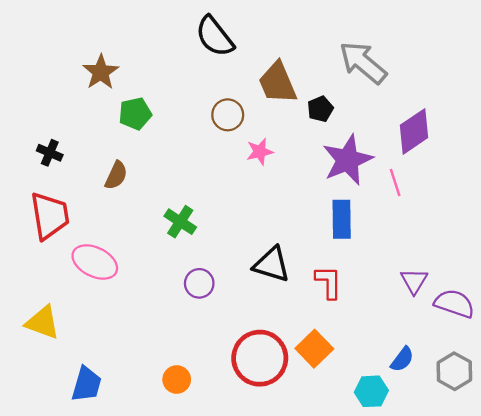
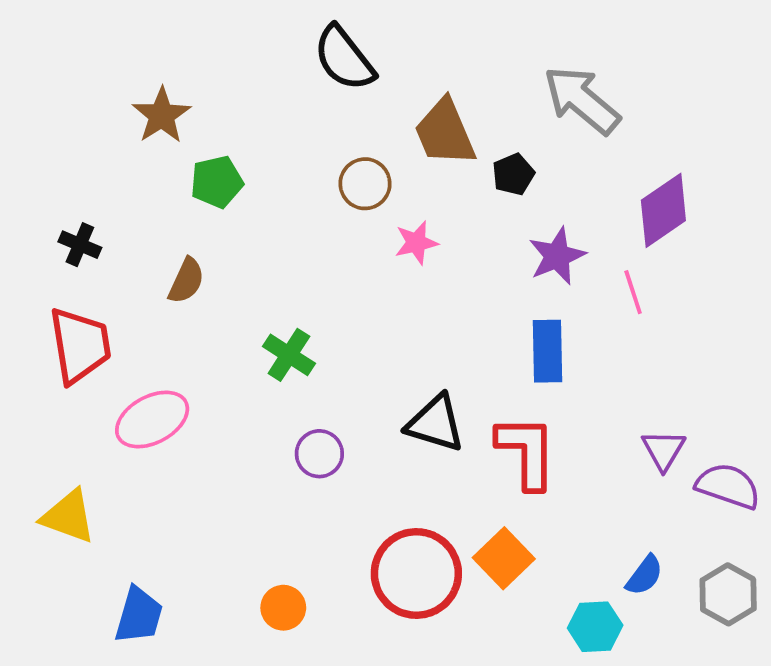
purple star: (348, 160) -> (557, 256), size x0.7
pink ellipse: (95, 262) -> (152, 420), turned -54
red L-shape: (329, 282) -> (527, 452), size x1.4

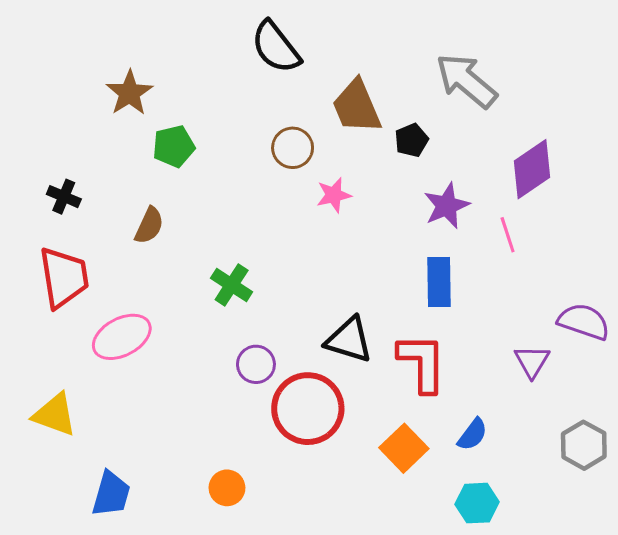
purple semicircle: (728, 486) -> (584, 322), moved
red circle: (416, 573) -> (308, 409), moved
blue semicircle: (644, 575) -> (472, 434), moved
gray hexagon: (728, 594) -> (584, 445), moved

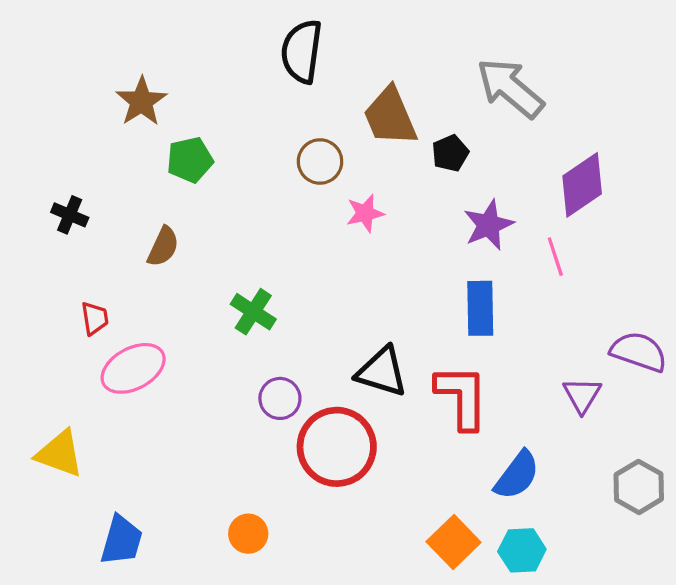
black semicircle: (276, 47) -> (302, 51), turned 46
red trapezoid: (64, 277) -> (95, 318), moved, size x0.5
blue semicircle: (472, 434) -> (517, 475), size x1.4
orange square: (404, 448) -> (454, 542), moved

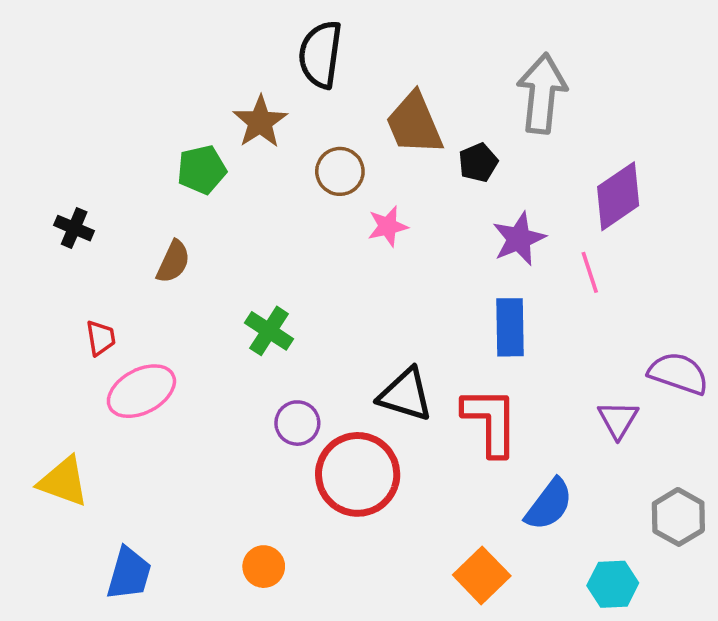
gray arrow: (510, 88) -> (542, 93), turned 56
brown star: (141, 101) -> (260, 122), moved
cyan hexagon: (522, 550) -> (613, 584), moved

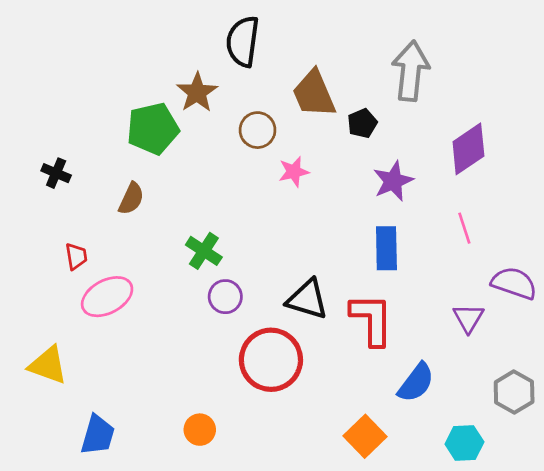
green pentagon: (202, 170) -> (153, 129), size x1.4
pink line: (590, 272) -> (464, 228), moved
purple circle: (297, 423) -> (225, 297), moved

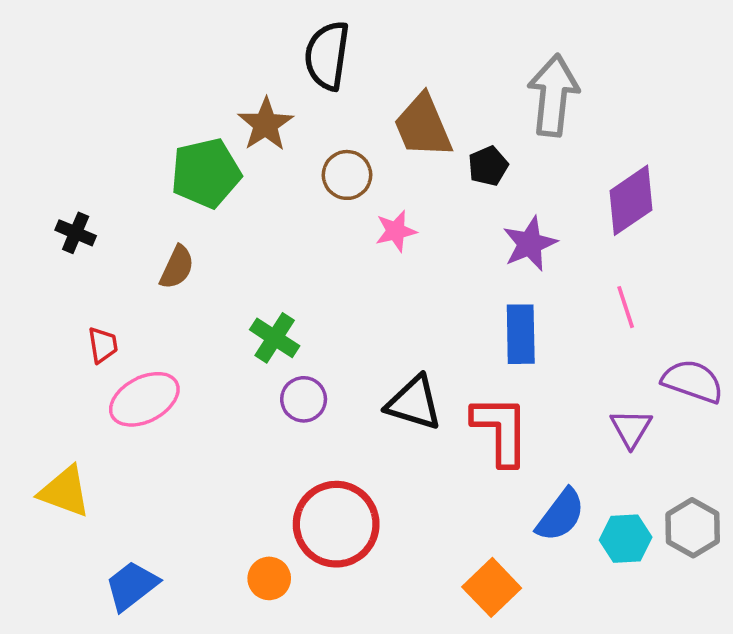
red circle: (271, 360) -> (336, 524), moved
blue trapezoid: (98, 435) -> (132, 586), turned -144
cyan hexagon: (464, 443) -> (626, 539), moved

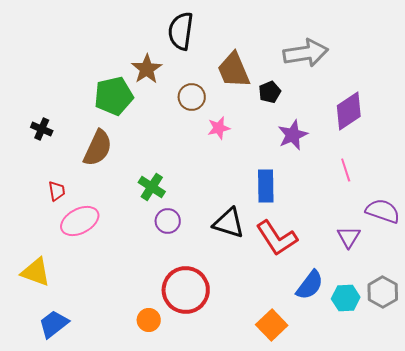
gray arrow: (553, 95) -> (306, 53), turned 75
brown semicircle: (177, 267) -> (98, 148), size x1.5
blue rectangle: (521, 334) -> (266, 186), moved
red L-shape: (501, 430) -> (277, 238), turned 147
blue trapezoid: (132, 586) -> (54, 324), moved

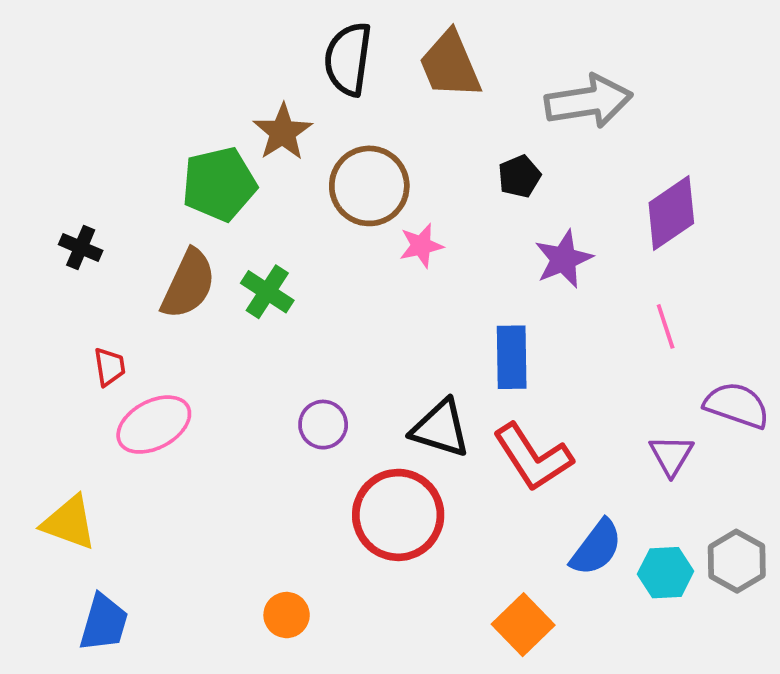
brown trapezoid: (234, 70) -> (450, 65), moved
brown circle: (192, 97) -> (369, 186), size x1.5
green cross: (152, 187) -> (267, 292), moved
red circle: (186, 290) -> (398, 515), moved
blue trapezoid: (54, 324) -> (104, 623), turned 144

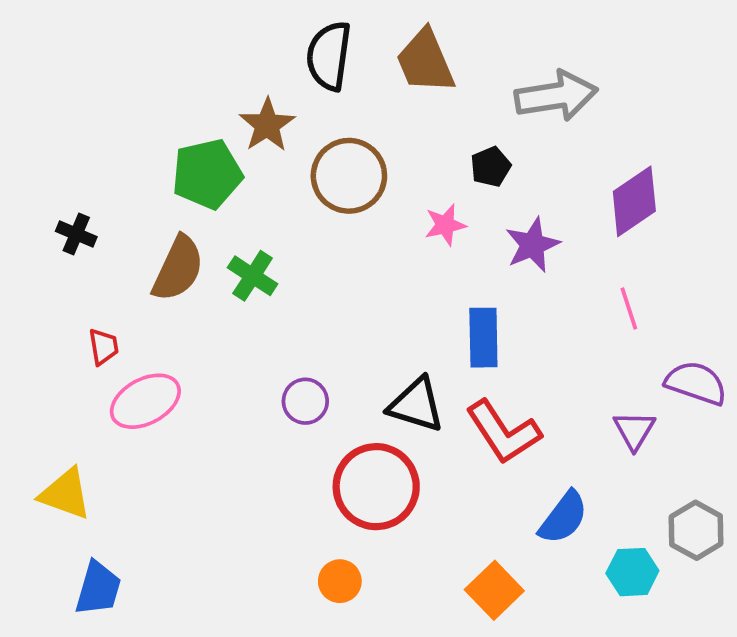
pink star: (421, 246) -> (445, 225), moved
cyan hexagon: (666, 573) -> (632, 572), moved
orange circle: (287, 615) -> (340, 581), moved

